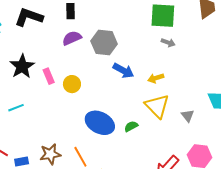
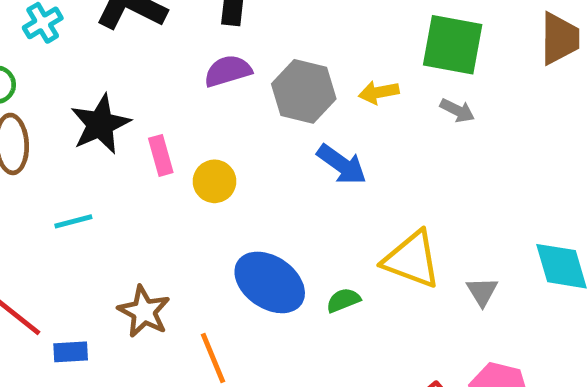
yellow arrow: (156, 78) -> (379, 92), moved
yellow triangle: (157, 106) -> (412, 259), turned -32
brown star: (50, 154) -> (144, 312), moved, turned 30

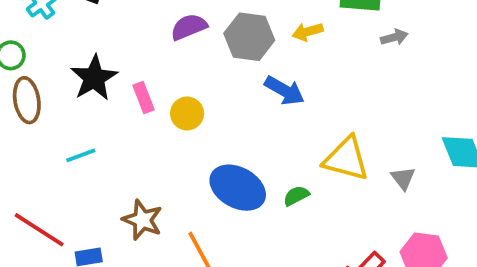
gray arrow: (457, 110) -> (394, 37), moved, turned -36

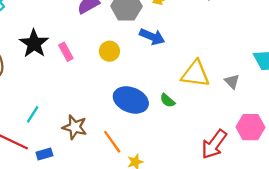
yellow circle: (187, 113) -> (109, 51), moved
cyan line: (81, 155) -> (33, 114), moved, turned -30
green semicircle: (296, 196) -> (167, 100), turned -105

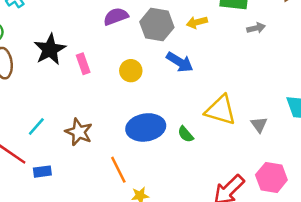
blue ellipse: (131, 100) -> (146, 127), turned -40
brown star: (75, 127) -> (79, 132), moved

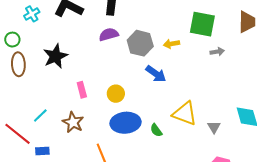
pink rectangle: (83, 64) -> (82, 90), moved
yellow circle: (131, 71) -> (116, 94), moved

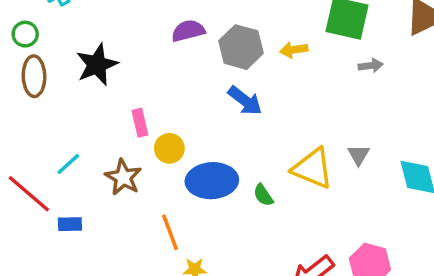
blue arrow: (156, 74) -> (245, 101), moved
yellow circle: (116, 94) -> (169, 148), moved
gray triangle: (214, 127) -> (359, 155), moved

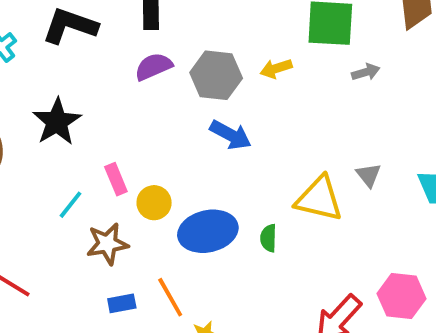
cyan line: (68, 164) -> (70, 205), moved
brown star: (123, 177) -> (107, 244), turned -30
green semicircle: (263, 195) -> (269, 238), turned 45
blue rectangle: (70, 224) -> (122, 303), moved

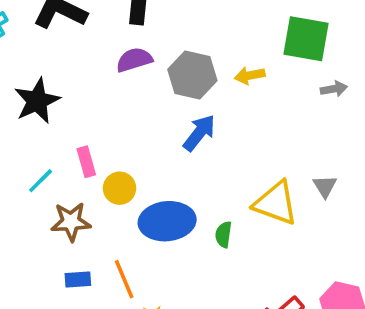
blue arrow: (231, 135) -> (199, 133), turned -87

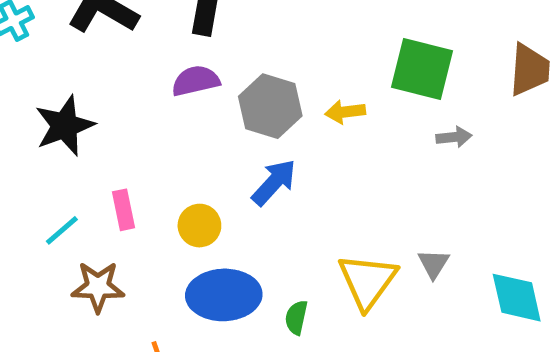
yellow circle: (120, 188) -> (199, 226), moved
yellow triangle: (276, 203) -> (367, 281), turned 42

